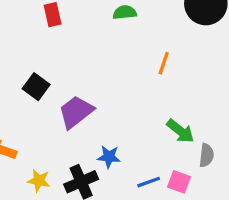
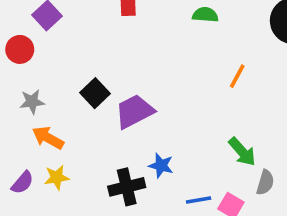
black square: (36, 87) -> (95, 93), moved
yellow star: (39, 181) -> (57, 177), moved, turned -30

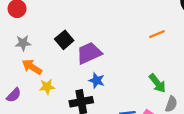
orange line: (237, 76) -> (157, 34), turned 35
blue star: (161, 166) -> (97, 81), moved
yellow star: (57, 177) -> (47, 87), moved

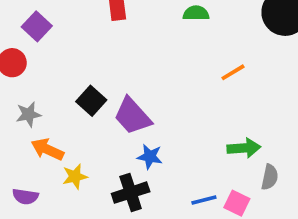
purple trapezoid: (89, 53) -> (132, 116), turned -100
green arrow: (157, 83) -> (244, 148), turned -48
purple semicircle: (14, 95) -> (25, 196), turned 63

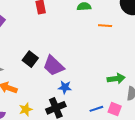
orange line: (233, 72) -> (105, 26), moved, turned 40
yellow star: (75, 177) -> (26, 109), moved

